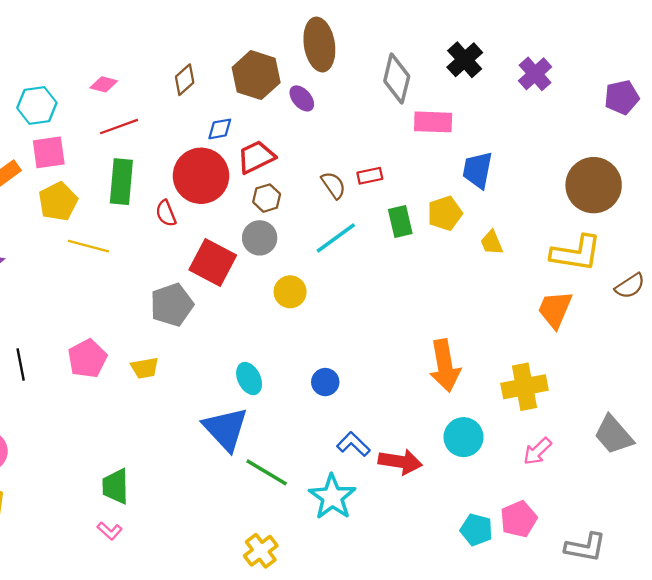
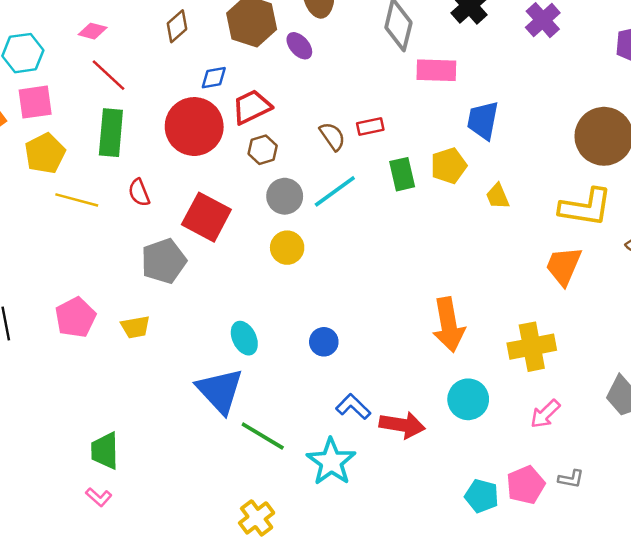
red line: (119, 127) -> (109, 75), turned 63
red semicircle: (166, 213) -> (139, 193), moved
gray circle: (260, 238) -> (285, 196), moved
gray L-shape: (585, 547) -> (571, 479), moved, size x0.6

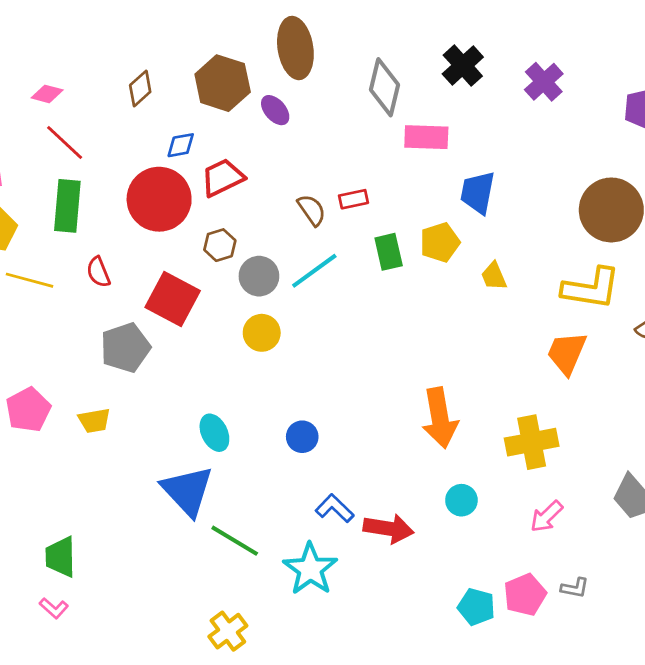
brown hexagon: (263, 150) -> (220, 245), moved
cyan circle: (468, 399) -> (461, 500), size x0.7

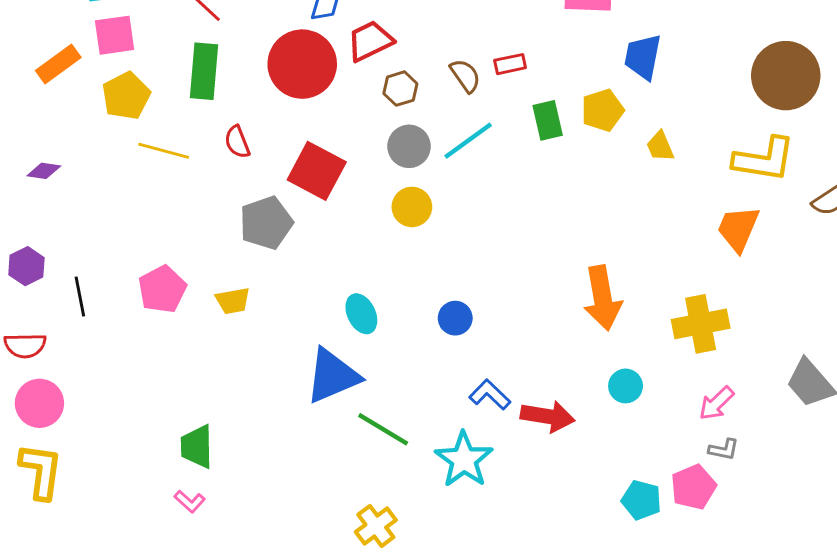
brown hexagon: (220, 245) -> (400, 89), moved
blue triangle: (187, 491) -> (333, 376), turned 50
gray L-shape: (575, 588) -> (724, 449), moved

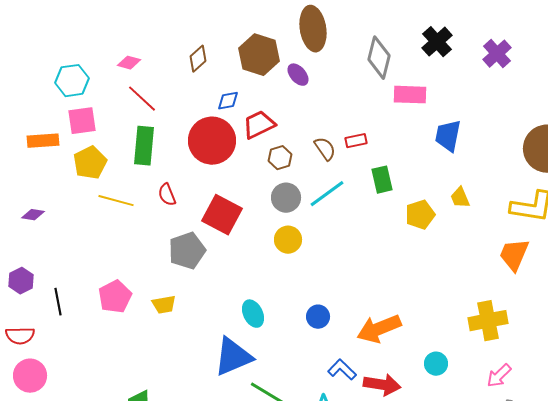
orange rectangle: (58, 64) -> (43, 141), turned 32
yellow pentagon: (602, 110) -> (420, 215), moved
orange arrow: (602, 298) -> (379, 329), moved, turned 78

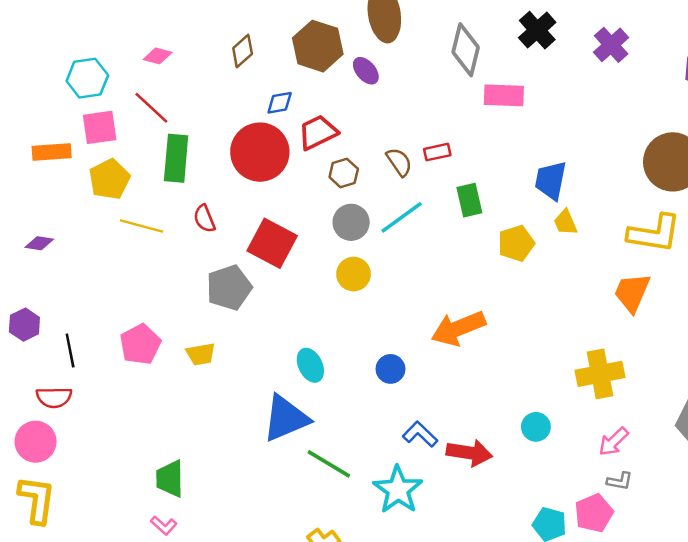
red line: (142, 99) -> (151, 108), moved
blue trapezoid: (448, 136) -> (551, 180), moved
orange arrow: (379, 329) -> (458, 328), moved
red semicircle: (20, 336) -> (54, 397), moved

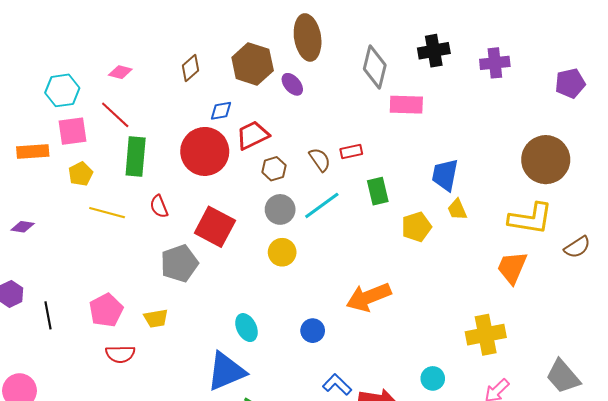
black cross: (537, 30) -> (434, 51), turned 32
purple cross: (611, 45) -> (495, 63), turned 36
yellow pentagon: (109, 179) -> (81, 174), size x0.7
red semicircle: (54, 397) -> (120, 354), moved

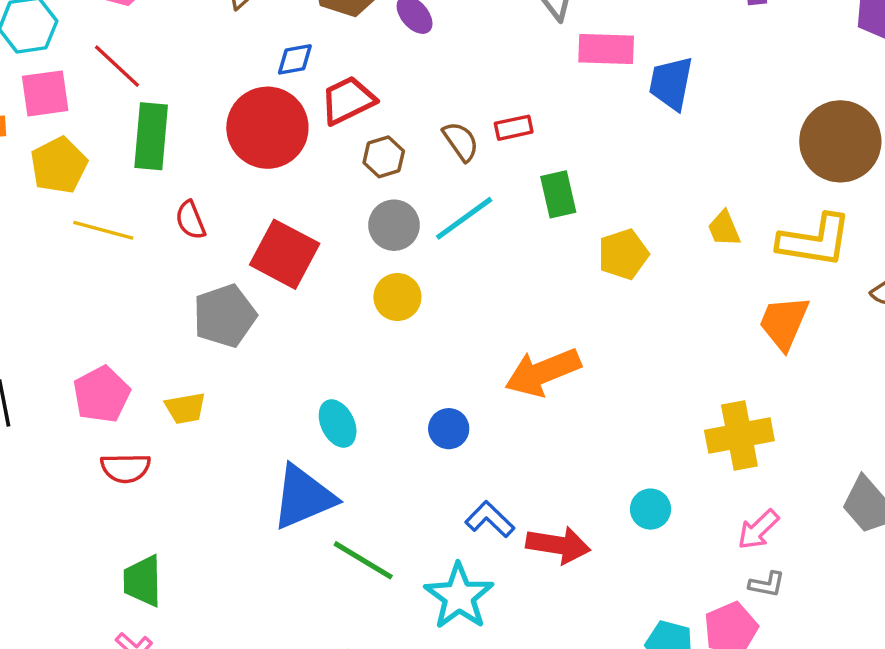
yellow pentagon: (81, 174) -> (59, 165), size x1.4
blue trapezoid: (445, 175) -> (671, 83), moved
yellow trapezoid: (457, 209) -> (724, 229), moved

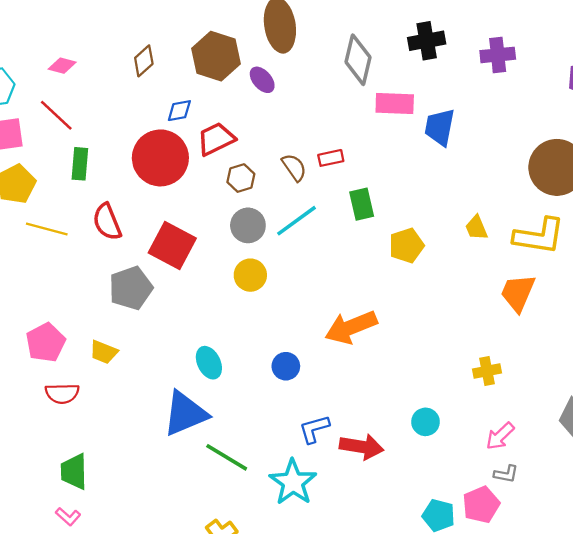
green rectangle: (151, 136) -> (80, 164), size x0.7
red semicircle: (190, 220) -> (107, 222), size x1.4
yellow trapezoid: (185, 408) -> (104, 352), turned 32
yellow cross: (739, 436) -> (487, 371), size x0.6
blue L-shape: (490, 519) -> (314, 429), turned -60

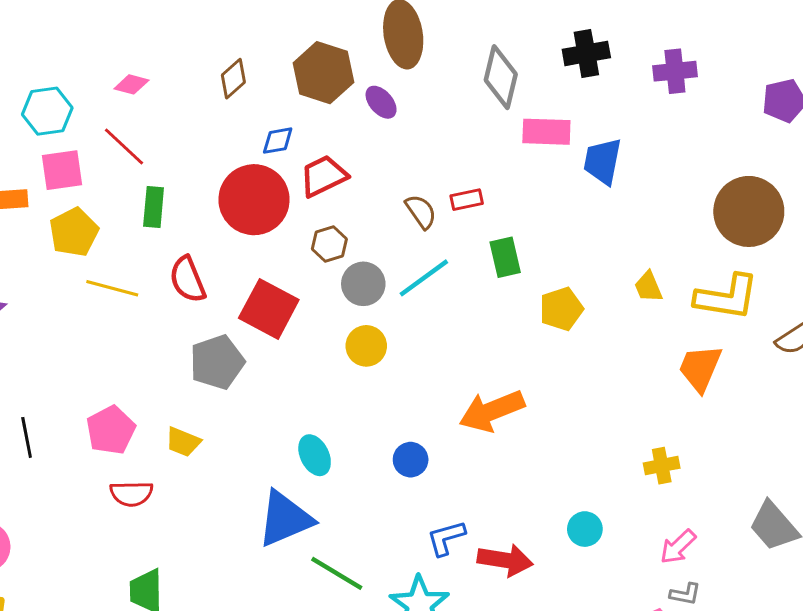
brown hexagon: (241, 178) -> (329, 244), moved

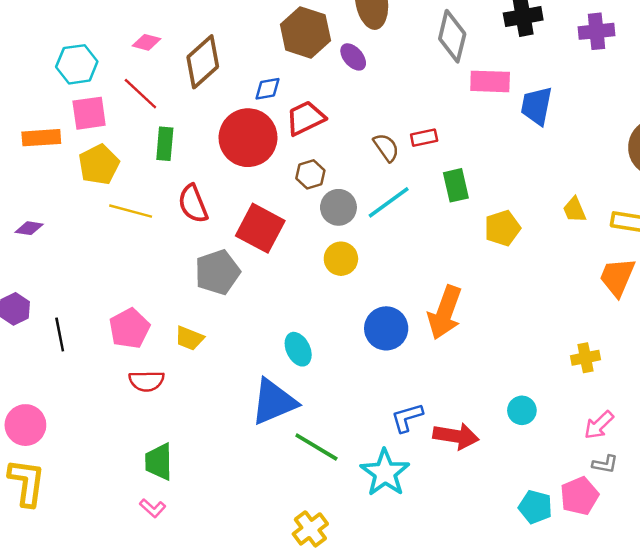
brown diamond: (233, 79) -> (203, 62), moved, size x1.6
orange arrow: (492, 411) -> (445, 313), turned -48
blue circle: (411, 460) -> (386, 328), moved, size x1.5

